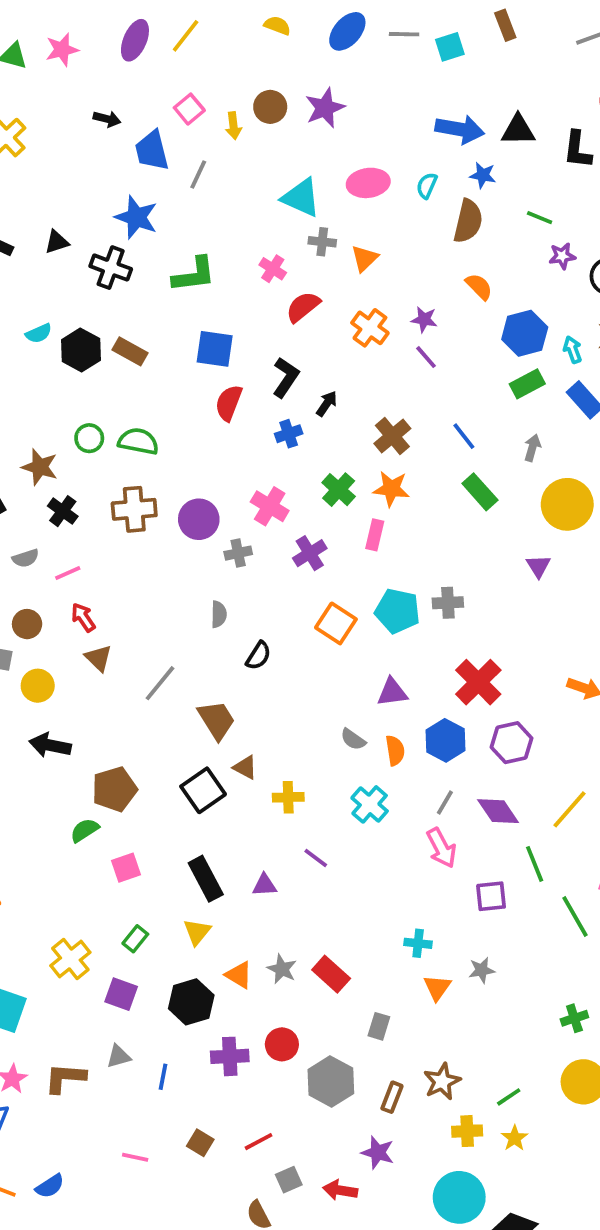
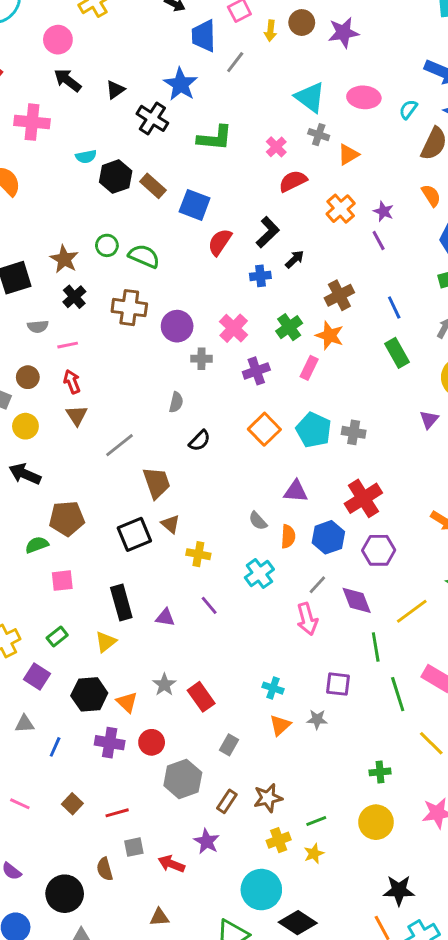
black triangle: (57, 242) -> (115, 90), turned -30
blue square: (215, 349) -> (195, 205), moved
purple square: (491, 896) -> (338, 684), moved
orange triangle: (239, 975) -> (127, 702), moved
yellow cross: (467, 1131) -> (279, 840), turned -30

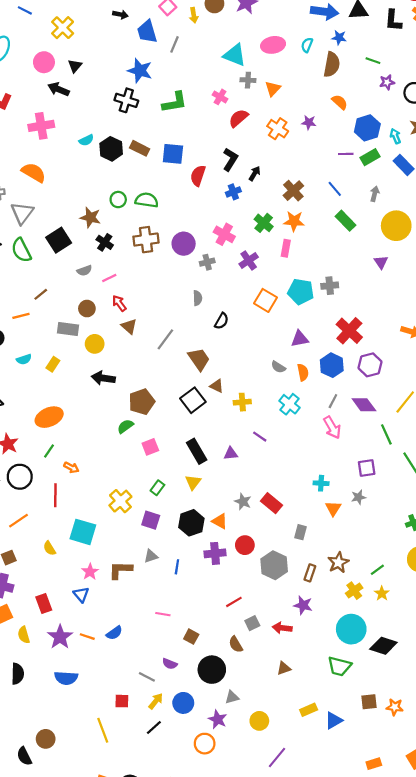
black triangle: (115, 90) -> (75, 66), moved
purple line: (379, 241) -> (346, 154), moved, turned -48
brown square: (72, 804) -> (191, 637), moved

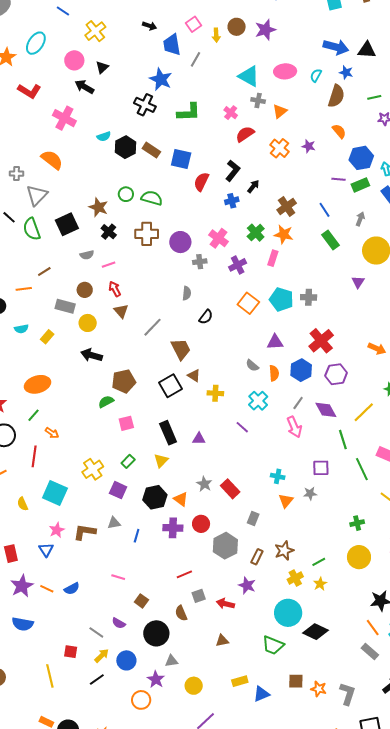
green line: (373, 61) -> (374, 97), turned -40
pink cross: (41, 126) -> (64, 118), turned 30
purple line: (260, 437) -> (242, 427), moved

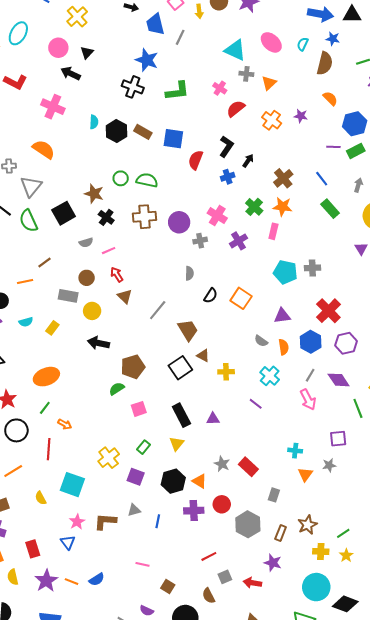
pink ellipse: (285, 71) -> (271, 42), turned 50
cyan semicircle: (104, 136) -> (94, 122), turned -64
orange square: (248, 303) -> (241, 298), moved
yellow cross: (295, 578) -> (321, 551), turned 35

